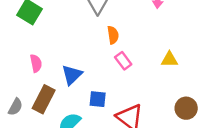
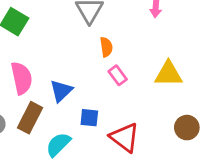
yellow triangle: (169, 59) -> (168, 74), size x1.5
pink semicircle: (36, 63) -> (22, 78), size x1.6

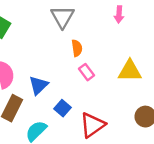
blue square: (89, 118) -> (62, 108), turned 35
red triangle: (125, 137) -> (93, 125), turned 48

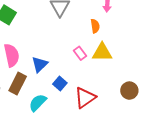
orange semicircle: (77, 48) -> (95, 26), moved
yellow triangle: (130, 71) -> (102, 52), moved

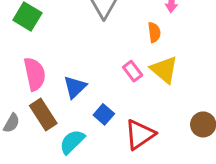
yellow triangle: (102, 52) -> (164, 70), turned 40
brown rectangle: (18, 83) -> (43, 114), turned -60

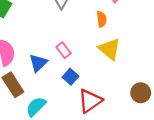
pink rectangle: (133, 71) -> (64, 50), moved
blue square: (104, 114) -> (70, 77), moved

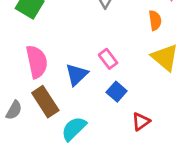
red triangle: (90, 101) -> (141, 122), size x0.6

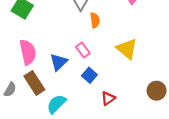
orange semicircle: (155, 20) -> (95, 20), moved

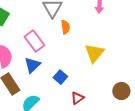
yellow triangle: (127, 49) -> (94, 53), turned 30
pink rectangle: (83, 50) -> (34, 41), moved, size x1.5

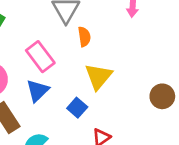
yellow triangle: (94, 53) -> (98, 76), moved
brown circle: (121, 91) -> (162, 96), moved

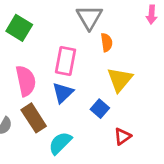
pink rectangle: (40, 57) -> (65, 61), turned 48

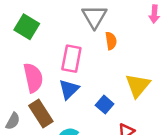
yellow triangle: (120, 80) -> (138, 85), moved

